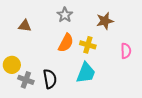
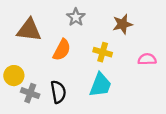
brown triangle: (25, 26) -> (29, 30), size x1.6
orange semicircle: (66, 43) -> (62, 50), moved
pink semicircle: (126, 51) -> (147, 59), turned -91

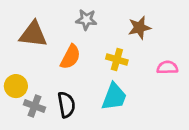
gray star: (76, 17) -> (86, 20), turned -30

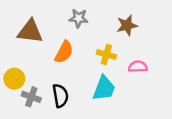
pink semicircle: (167, 67) -> (138, 67), moved

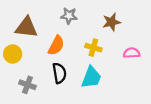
pink semicircle: (138, 67) -> (132, 53), moved
yellow circle: (14, 79) -> (13, 54), moved
black semicircle: (60, 96) -> (59, 73), moved

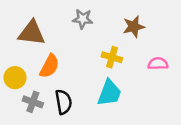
orange semicircle: (56, 45) -> (49, 66), moved
yellow circle: (13, 54) -> (15, 78), moved
black semicircle: (59, 73) -> (63, 102), moved

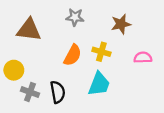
orange semicircle: (49, 66) -> (73, 55), moved

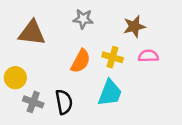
pink semicircle: (143, 57) -> (148, 56), moved

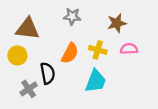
yellow circle: (15, 78) -> (17, 55), moved
gray cross: (33, 102) -> (29, 89), turned 36
black semicircle: (64, 102) -> (48, 73), moved

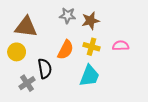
brown star: (117, 23) -> (90, 21), moved

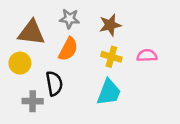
gray star: (68, 15) -> (69, 19), moved
orange semicircle: (65, 50) -> (68, 49), moved
gray cross: (27, 83) -> (33, 101), turned 35

